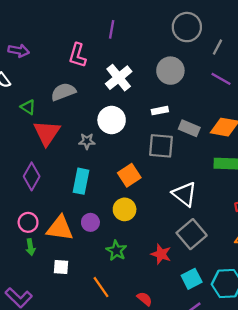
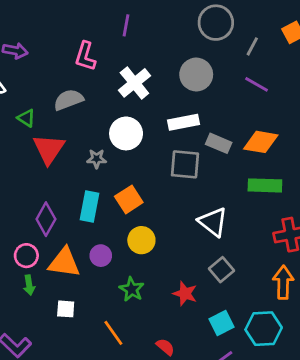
white rectangle: (160, 111) -> (184, 122), size x1.5
orange square: (129, 175) -> (129, 199), moved
purple diamond: (32, 176) -> (46, 219), moved
gray square: (192, 234) -> (221, 270), size x0.7

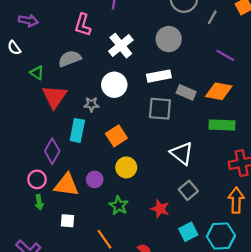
purple line: (257, 84) -> (225, 55), moved
cyan rectangle: (90, 206) -> (77, 130), moved

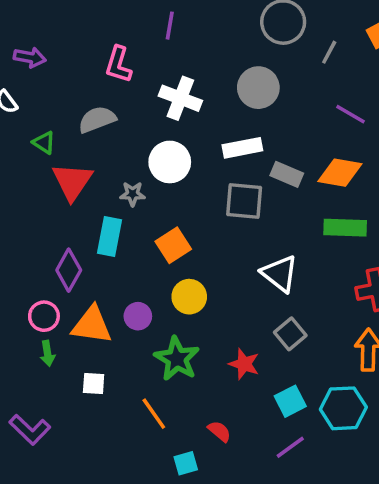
white cross: (121, 46) -> (180, 98), turned -30
green star: (119, 206) -> (177, 359), size x1.4

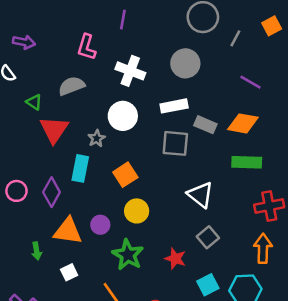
gray star: (133, 194) -> (97, 138), turned -30
pink circle: (44, 316) -> (16, 191), moved
white square: (94, 383) -> (69, 272), turned -30

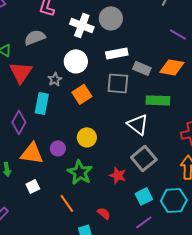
gray circle: (185, 63) -> (111, 18), moved
green rectangle: (247, 162) -> (158, 100), moved
orange square: (125, 175) -> (82, 94), moved
gray square: (208, 237) -> (144, 158), size x1.4

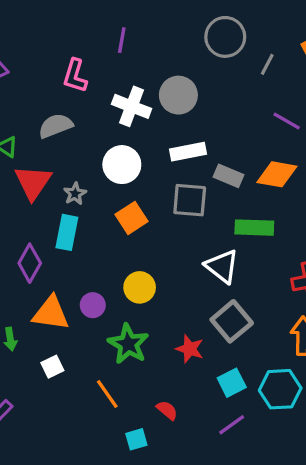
gray star: (55, 79) -> (75, 194), moved

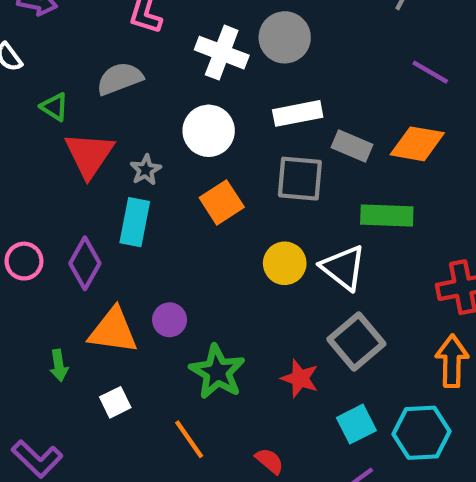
yellow circle: (140, 287) -> (285, 263), moved

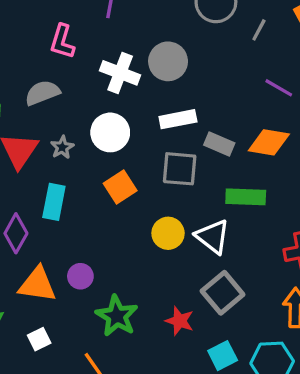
gray star: (146, 170) -> (62, 147), moved

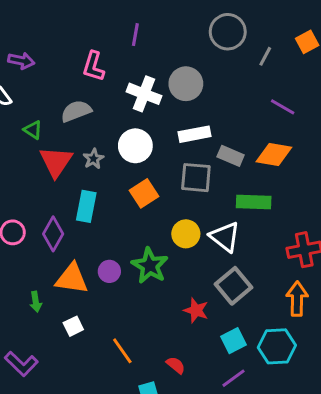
green star: (117, 316) -> (150, 266), moved

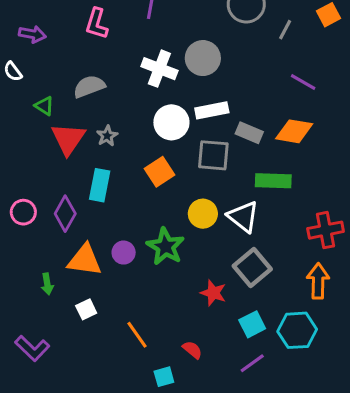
pink L-shape: (93, 66) -> (97, 24), moved
white circle: (135, 146) -> (171, 122), moved

